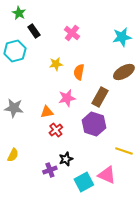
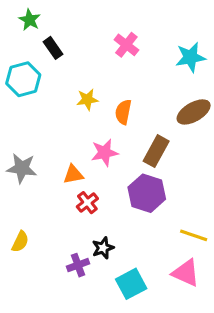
pink cross: (72, 33) -> (126, 45), moved
pink triangle: (107, 175) -> (186, 273), moved

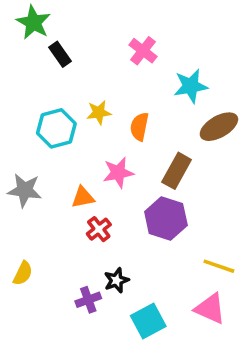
green star: (30, 20) -> (33, 22), size x1.4
cyan star: (190, 57) -> (191, 86), moved
cyan hexagon: (23, 79) -> (56, 128), moved

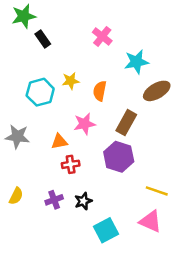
green star: (33, 22) -> (24, 16), turned 30
red cross: (99, 229) -> (71, 164), turned 30
purple cross: (88, 300) -> (54, 200), moved

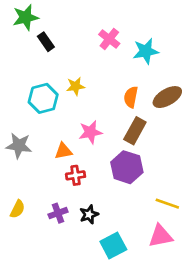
cyan star: (136, 62) -> (146, 51), moved
orange semicircle: (100, 91) -> (131, 97), moved
pink triangle: (150, 221) -> (161, 236), turned -35

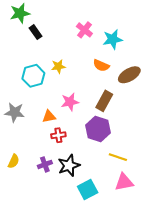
orange semicircle: (131, 97) -> (101, 65), moved, turned -77
yellow line: (167, 204) -> (118, 157), moved
black star: (89, 214) -> (69, 165), size x1.5

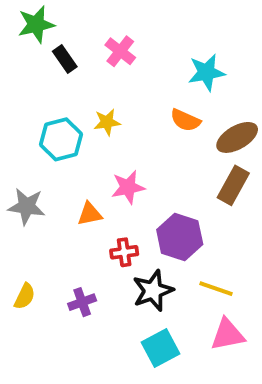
pink cross: (84, 30) -> (120, 51), moved
brown rectangle: (104, 101) -> (233, 185), moved
red cross: (58, 135) -> (124, 252), moved
black star: (69, 165) -> (153, 291), moved

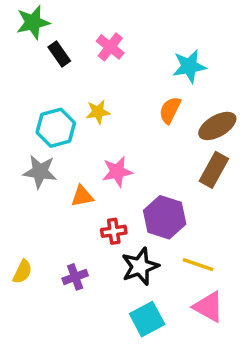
orange semicircle: (185, 120) -> (170, 110), turned 92
gray star: (27, 206) -> (40, 172), moved
pink triangle: (228, 335) -> (209, 307), turned 40

